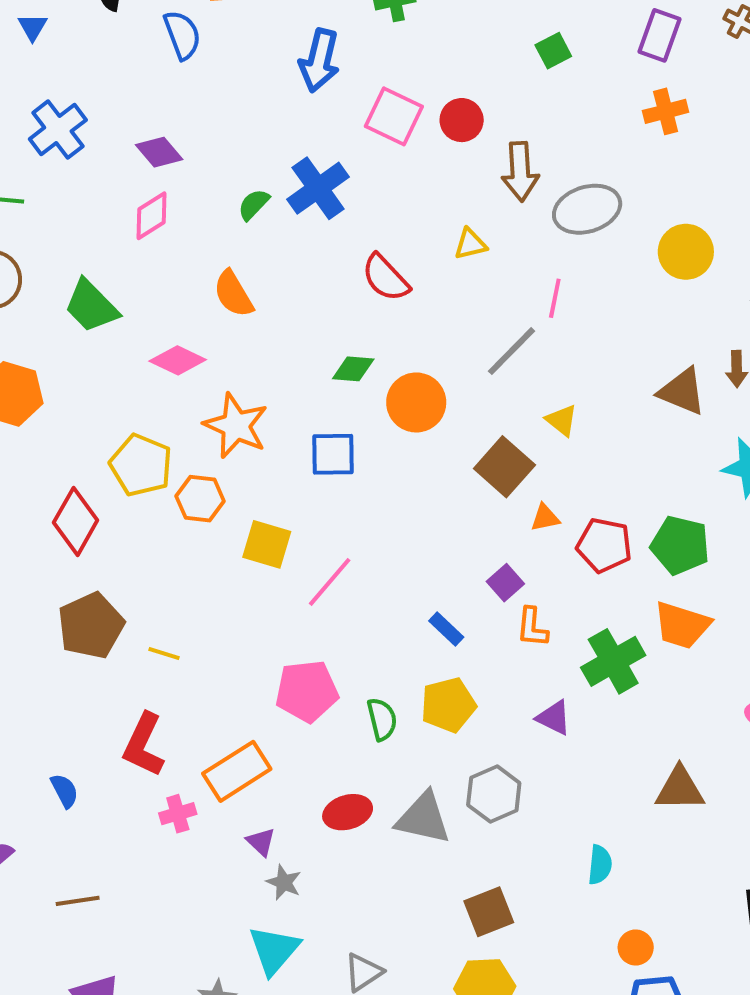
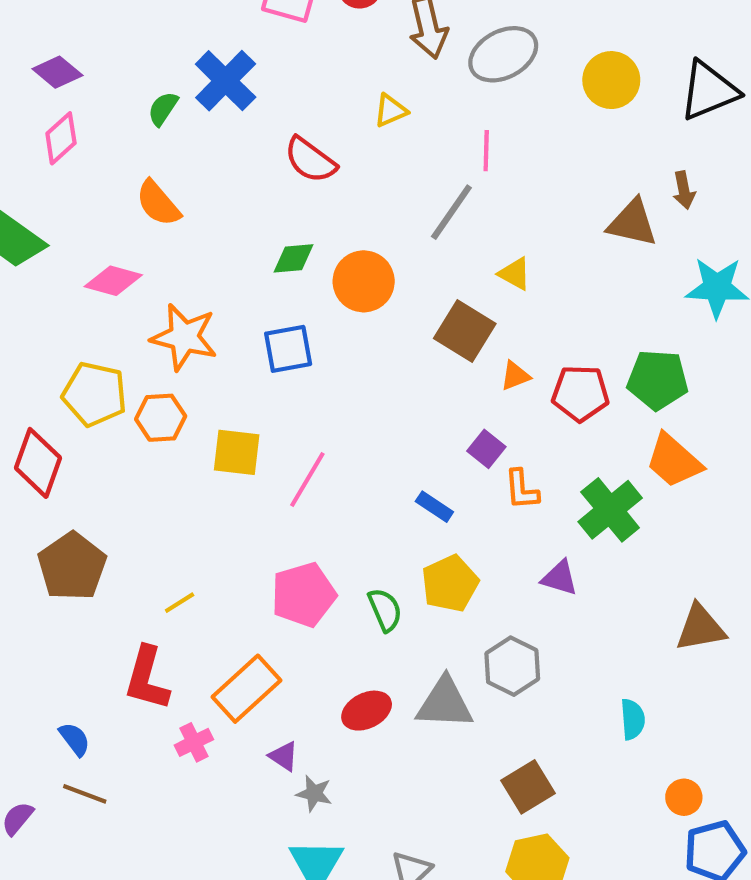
orange trapezoid: (682, 625) -> (674, 461), turned 34
yellow line: (164, 654) -> (180, 603), moved, turned -40
brown line: (78, 901) -> (85, 794), moved, turned 39

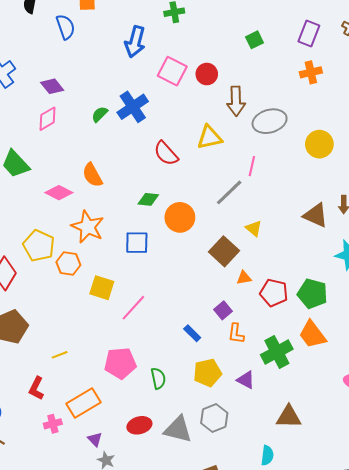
yellow triangle: (391, 111) -> (210, 137), size x1.5
orange semicircle: (158, 203) -> (92, 175), moved
yellow pentagon: (450, 584) -> (207, 373), moved
brown triangle: (701, 628) -> (289, 417), moved
red L-shape: (147, 678) -> (36, 388), size x0.7

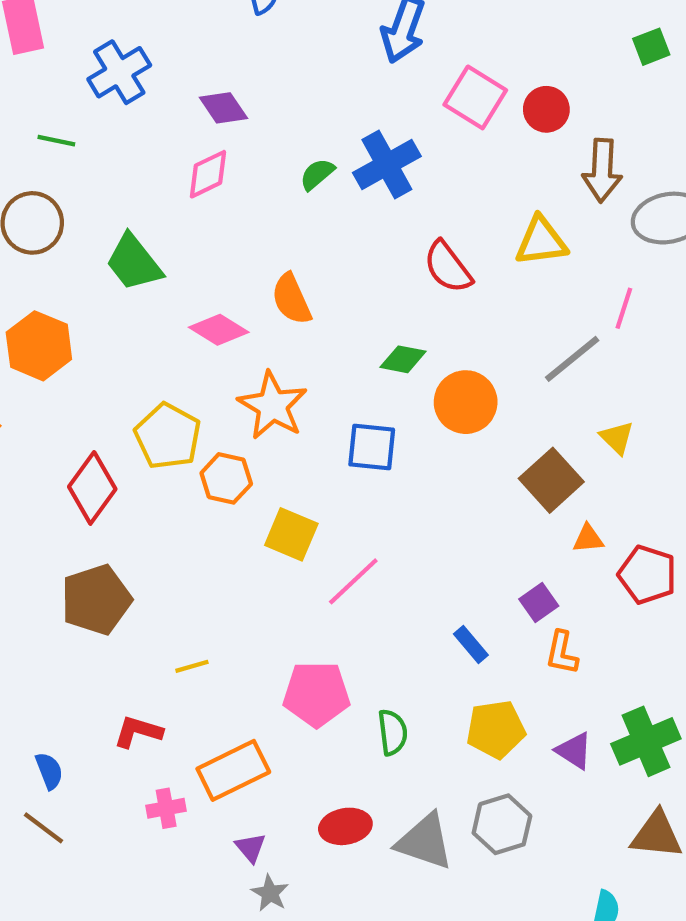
green cross: (277, 352) -> (646, 741), moved
red L-shape: (36, 388) -> (138, 732), turned 75

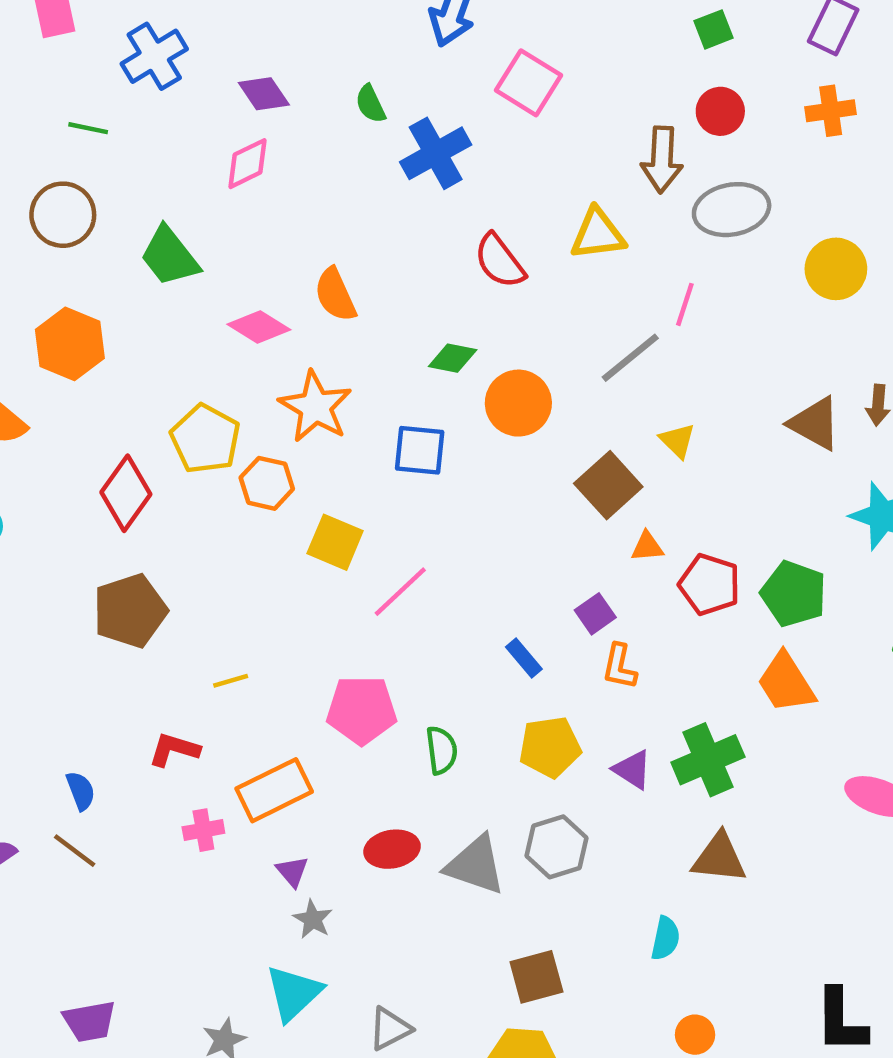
red circle: (546, 109) -> (720, 111), moved
green semicircle: (317, 174) -> (370, 104), moved, turned -75

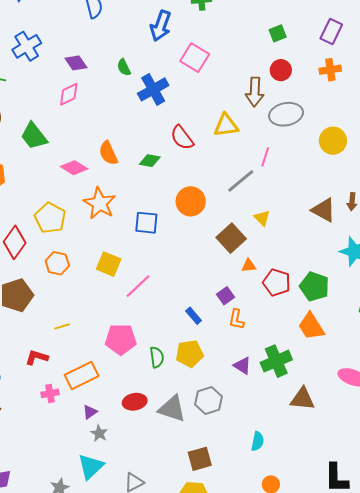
green diamond: (453, 358) -> (150, 161), moved
orange hexagon: (267, 483) -> (57, 263), moved
yellow pentagon: (550, 747) -> (190, 354), moved
brown triangle: (719, 858) -> (303, 399), moved
purple triangle: (292, 871) -> (90, 412), turned 35

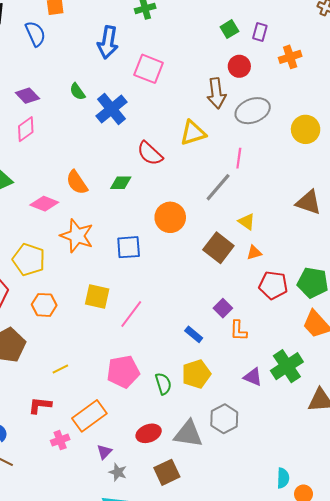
purple rectangle: (331, 31) -> (260, 32), moved, size x0.7
orange triangle: (249, 266) -> (254, 253), moved
cyan semicircle: (258, 441) -> (283, 478), moved
brown square: (200, 459) -> (167, 472), moved

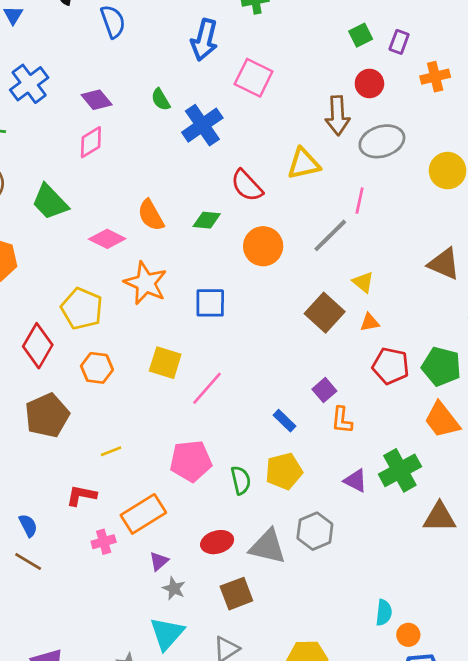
orange circle: (170, 217) -> (263, 246), moved

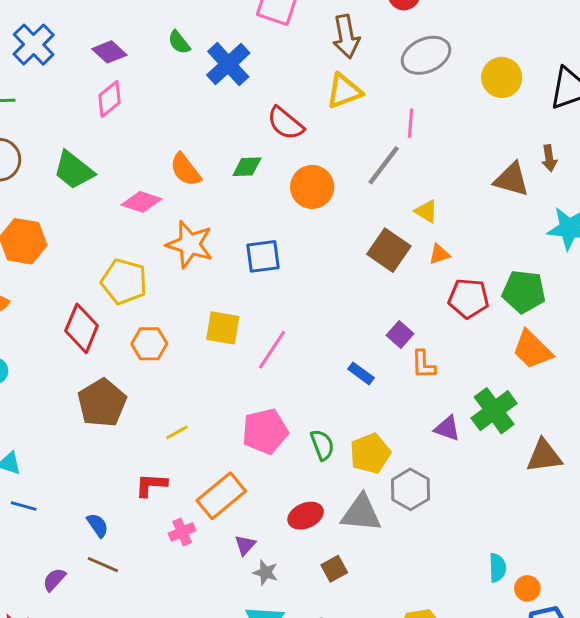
brown arrow: (338, 116) -> (346, 37), moved
yellow pentagon: (284, 471) -> (370, 454), moved
brown square: (236, 594) -> (334, 569), size x0.7

